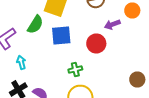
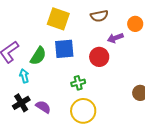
green semicircle: (35, 24) -> (38, 56), moved

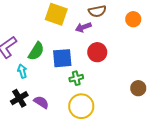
purple arrow: (115, 38) -> (83, 27), moved
blue square: (64, 49) -> (62, 58), moved

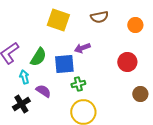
purple arrow: (83, 27) -> (82, 48), moved
red circle: (97, 52) -> (127, 62), moved
purple semicircle: (41, 102) -> (43, 91), moved

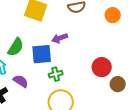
red circle: (127, 62) -> (102, 67), moved

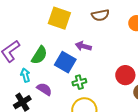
purple arrow: (60, 38) -> (83, 46), turned 35
blue square: (42, 54) -> (65, 62), turned 35

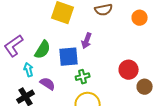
purple arrow: (83, 46) -> (87, 41), turned -84
blue square: (65, 62) -> (69, 57), turned -35

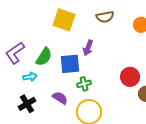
cyan arrow: (29, 70) -> (30, 77), turned 96
purple semicircle: (48, 84) -> (60, 98), moved

